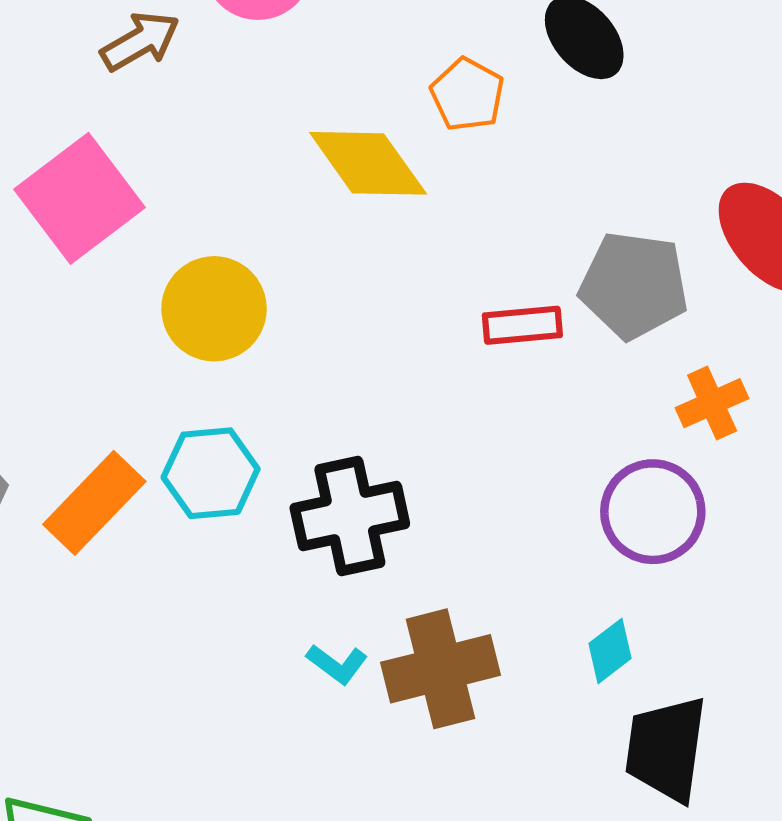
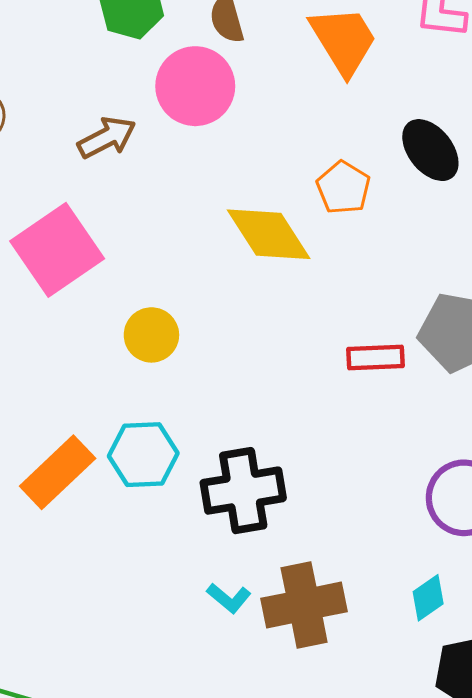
yellow circle: (214, 309) -> (151, 335), size x0.7

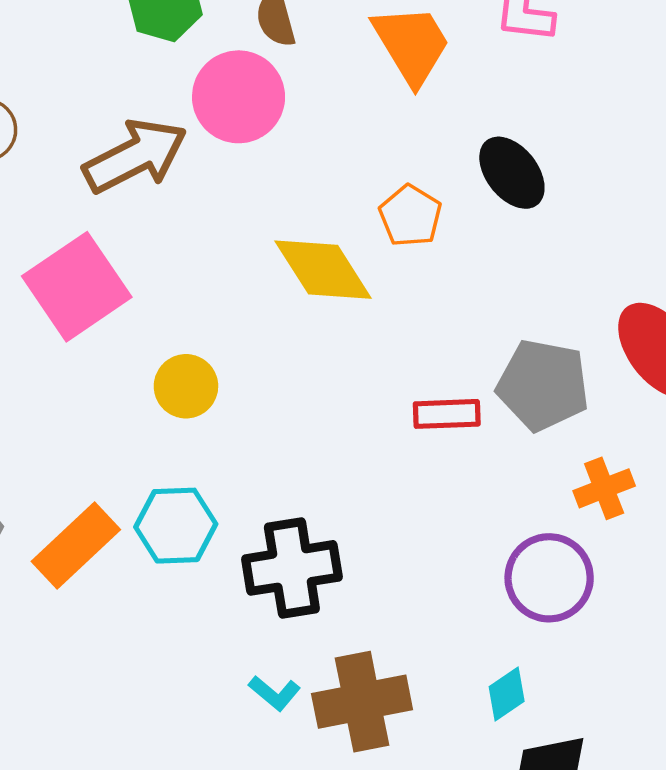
brown arrow: (107, 138) -> (135, 156), size x1.5

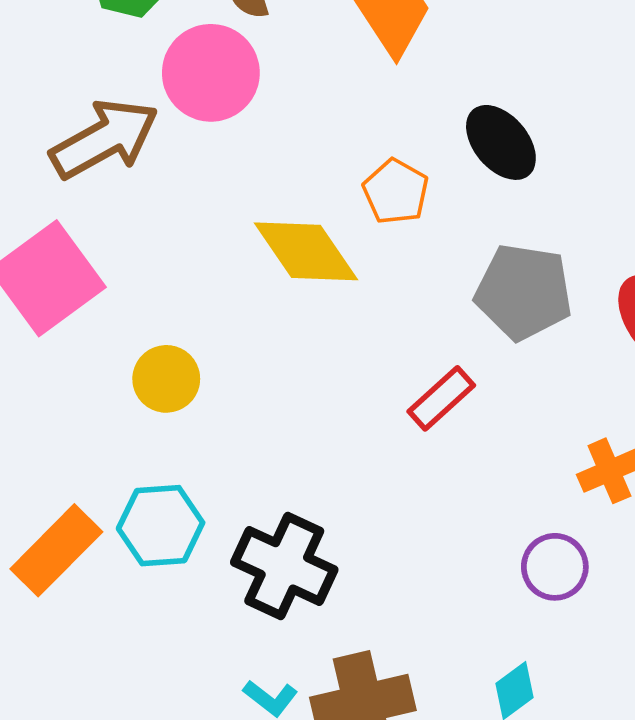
gray pentagon: (543, 385) -> (524, 292), moved
red rectangle: (447, 414) -> (441, 398), turned -38
black cross: (292, 568) -> (284, 566), turned 36
purple circle: (549, 578) -> (555, 567), size x0.7

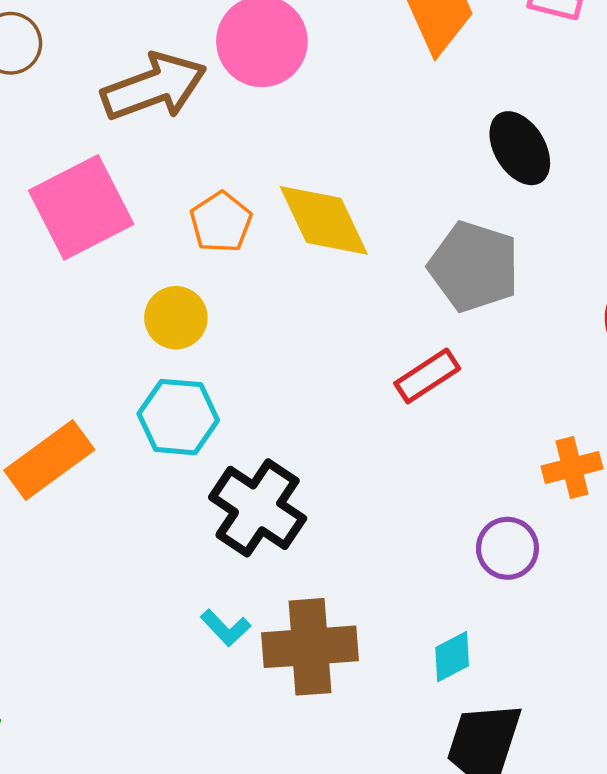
orange pentagon: (396, 192) -> (221, 222), moved
gray pentagon: (524, 292) -> (474, 267), moved
cyan hexagon: (161, 526) -> (178, 417), moved

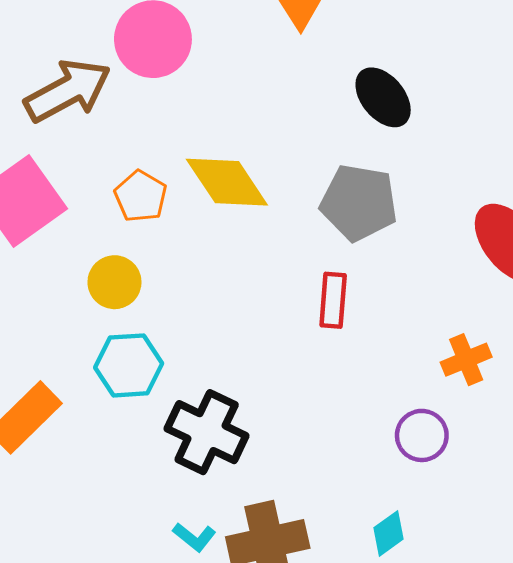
red rectangle: (427, 376) -> (333, 300), turned -44

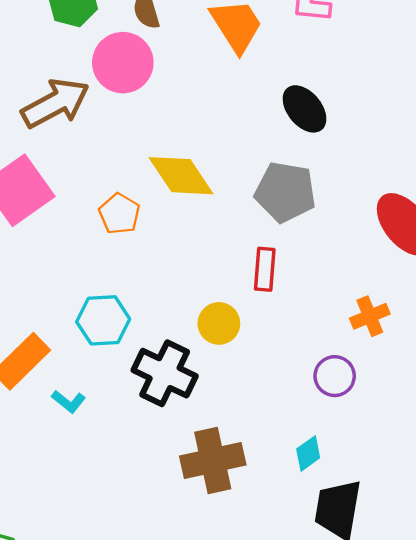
orange pentagon: (141, 196) -> (119, 214), moved
yellow circle: (114, 282) -> (219, 323), moved
cyan L-shape: (194, 537) -> (69, 401), moved

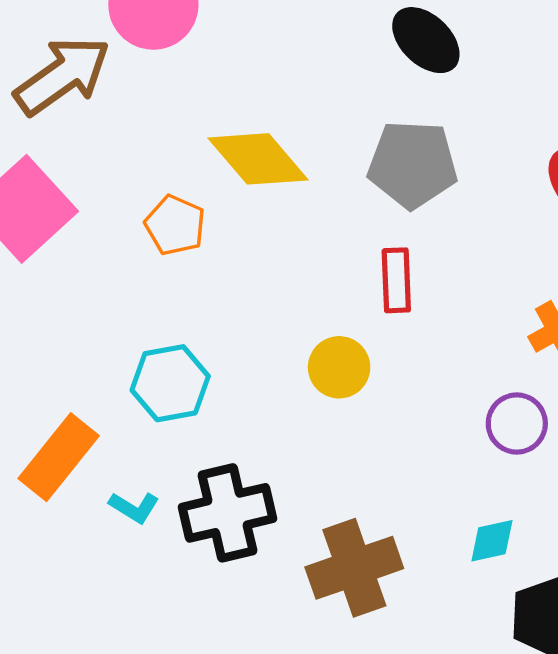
black cross: (165, 373) -> (228, 513), moved, turned -32
cyan diamond: (308, 453) -> (492, 541), turned 30

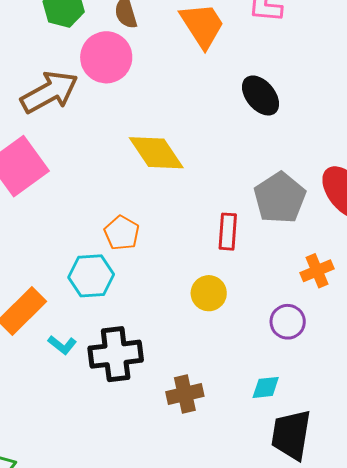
gray pentagon: (413, 164) -> (280, 198), moved, turned 30
orange pentagon: (175, 225) -> (122, 233), moved
yellow circle: (339, 367) -> (209, 293), moved
brown cross: (354, 568) -> (185, 394), size x0.7

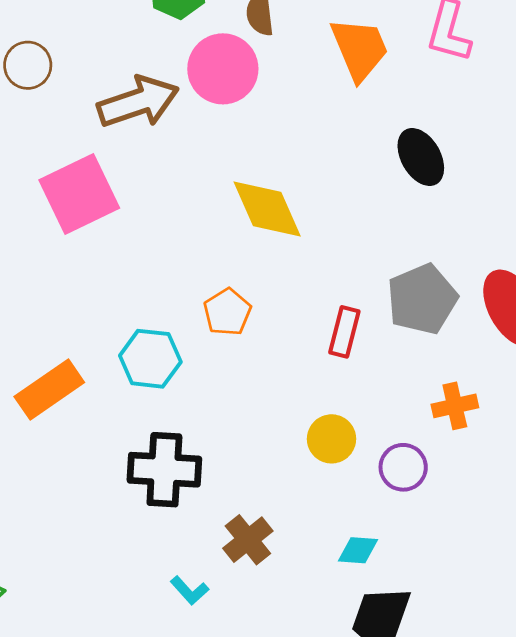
orange pentagon: (122, 233) -> (227, 312), moved
yellow circle: (209, 293) -> (332, 439), moved
cyan L-shape: (62, 345) -> (189, 590), moved
brown cross: (185, 394) -> (248, 540), turned -36

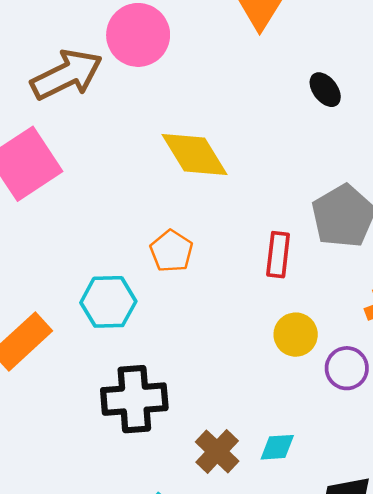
black ellipse: (421, 157) -> (325, 90), size x0.7
yellow circle: (332, 439) -> (296, 335), moved
cyan diamond: (358, 550) -> (277, 447), moved

